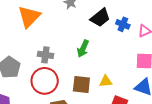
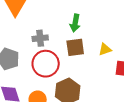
brown square: (81, 85) -> (75, 47), moved

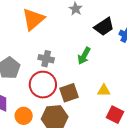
brown square: (75, 47) -> (69, 93), moved, turned -30

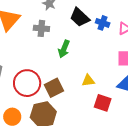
black trapezoid: (104, 27) -> (80, 17), turned 85
gray cross: (46, 59) -> (41, 28), moved

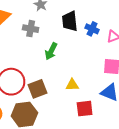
black trapezoid: (80, 17) -> (70, 21), turned 35
red square: (103, 103) -> (85, 109), turned -30

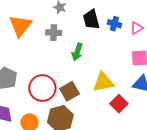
yellow triangle: (72, 85) -> (103, 82), size x1.6
red square: (85, 109) -> (119, 104), turned -30

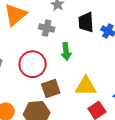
green arrow: (77, 52) -> (66, 51), turned -36
red circle: (42, 88) -> (33, 64), moved

